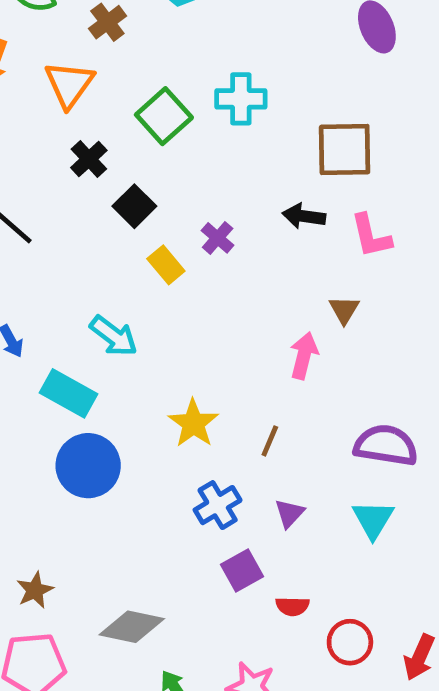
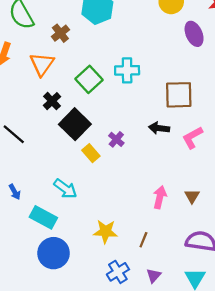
black square: (134, 206) -> (75, 124), size x1.5
pink L-shape: (371, 236) -> (192, 138), turned 75
brown triangle: (344, 310) -> (192, 196), moved
yellow star: (193, 423) -> (105, 232), turned -30

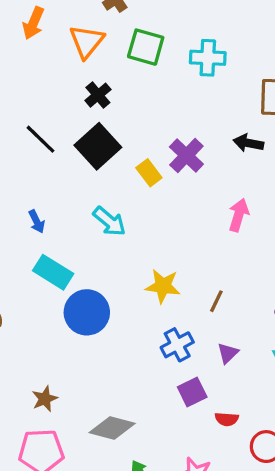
green square: (89, 79) -> (146, 47), moved, turned -35
black square: (75, 124) -> (98, 146), moved
purple cross: (116, 139) -> (186, 155), size x1.5
pink arrow: (160, 197) -> (239, 215), moved
cyan rectangle: (43, 217) -> (53, 272), moved

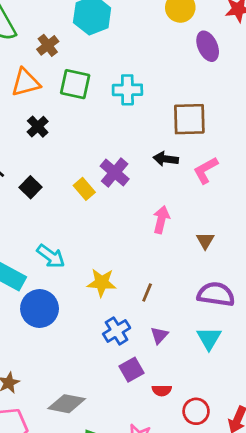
orange triangle: (87, 41) -> (26, 82), turned 40
black square: (98, 146) -> (31, 187), moved, size x0.6
cyan arrow: (109, 221) -> (51, 256), moved

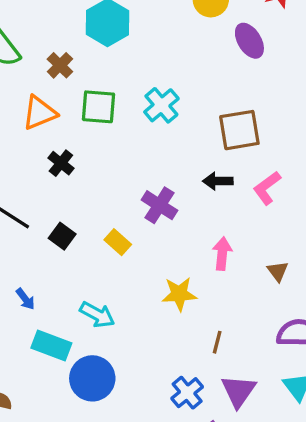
cyan cross: (127, 90) -> (161, 105), turned -32
yellow rectangle: (84, 189) -> (118, 242), moved
yellow star: (102, 283) -> (179, 294), moved
purple triangle: (159, 335) -> (238, 391), size x1.6

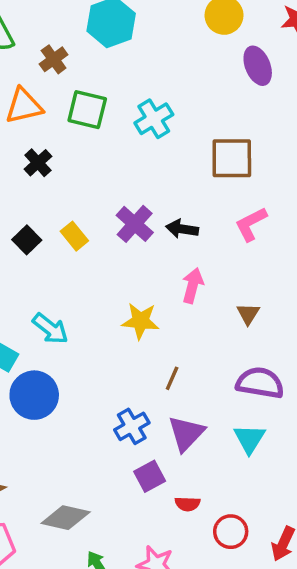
black arrow: (218, 181) -> (182, 229), moved
yellow rectangle: (118, 242) -> (74, 236), moved

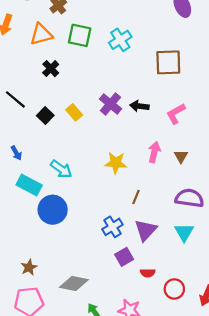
pink L-shape: (251, 224) -> (176, 114), moved
pink arrow: (193, 286) -> (154, 152), moved

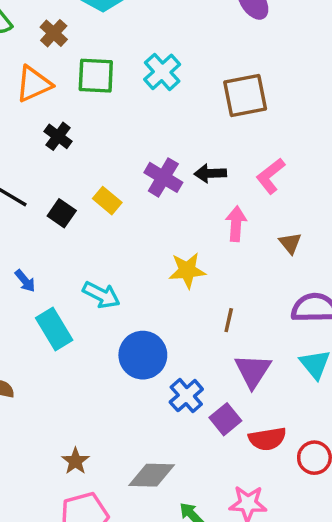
pink arrow: (154, 152) -> (236, 224), moved
cyan rectangle: (29, 185) -> (54, 329), turned 40
blue circle: (53, 210) -> (143, 355), moved
blue cross: (112, 227) -> (186, 396), moved
red semicircle: (148, 273) -> (267, 439), size x1.5

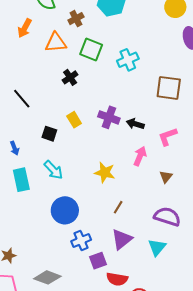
black cross: (58, 136) -> (70, 77), moved
purple cross: (163, 177) -> (109, 117), turned -30
black square: (62, 213) -> (49, 134), moved, turned -35

